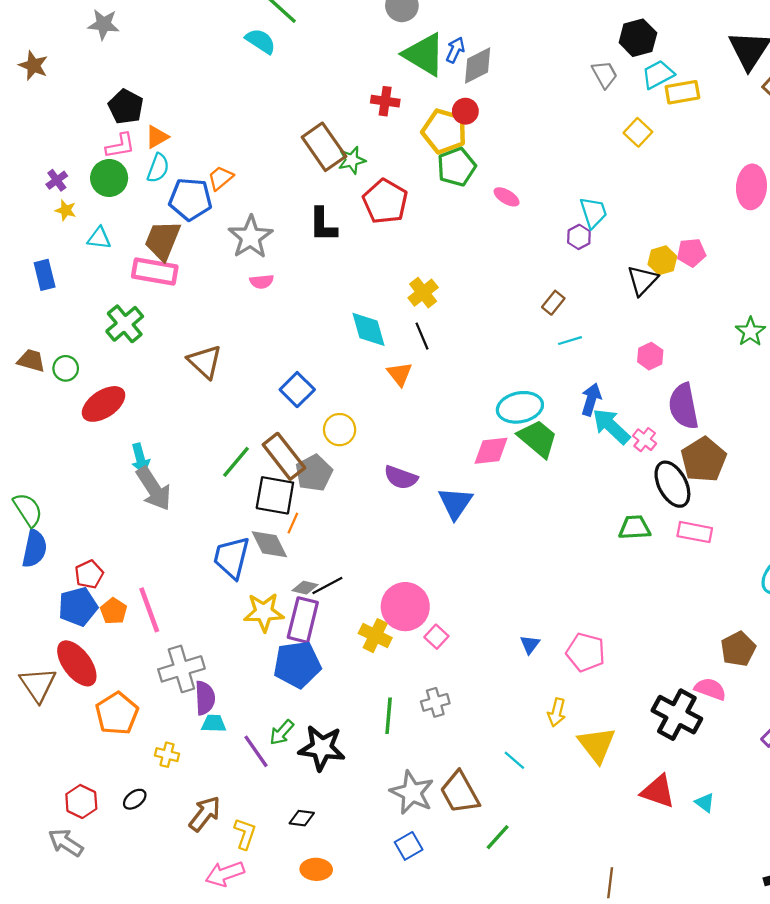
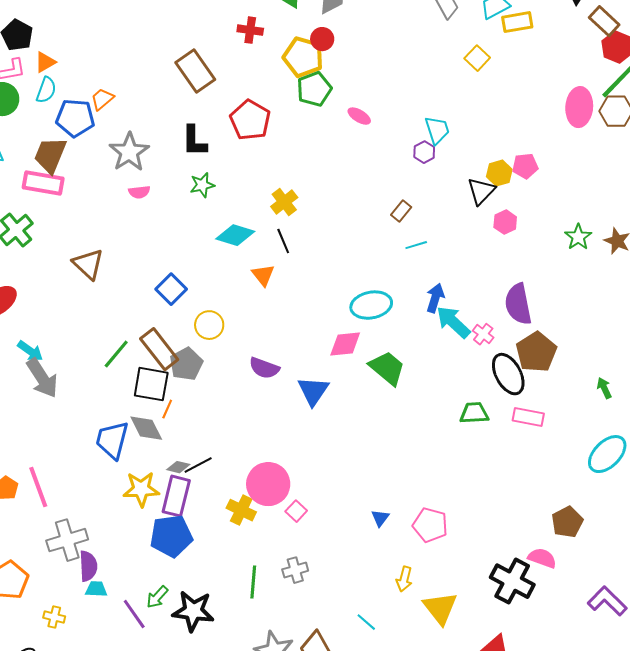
green star: (352, 160) -> (202, 185), moved
cyan diamond: (369, 329) -> (235, 235), turned -57
pink hexagon: (650, 356) -> (505, 222), moved
green trapezoid: (538, 438) -> (387, 368), moved
cyan arrow: (140, 459) -> (30, 351), turned -40

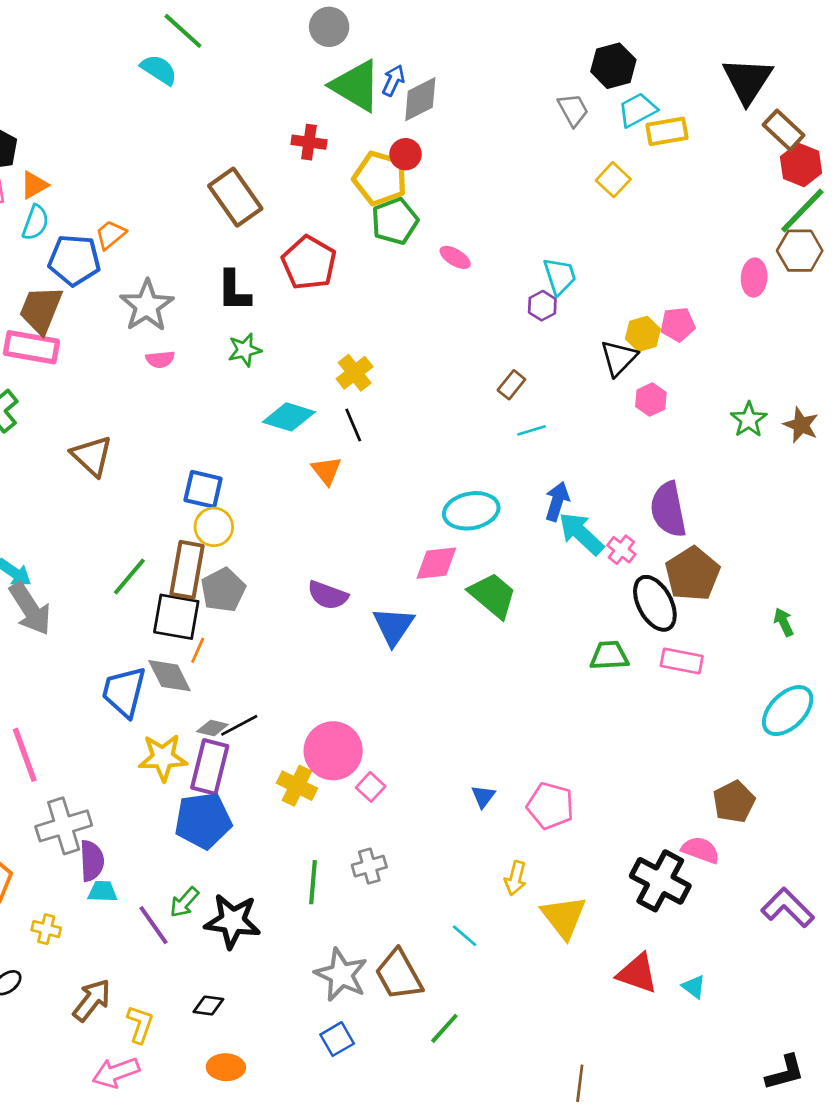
pink ellipse: (579, 107) -> (754, 278), moved, size x0.7
blue square: (171, 289) -> (203, 489), turned -32
yellow circle: (209, 325) -> (214, 527), moved
brown rectangle: (159, 349) -> (187, 570), turned 48

